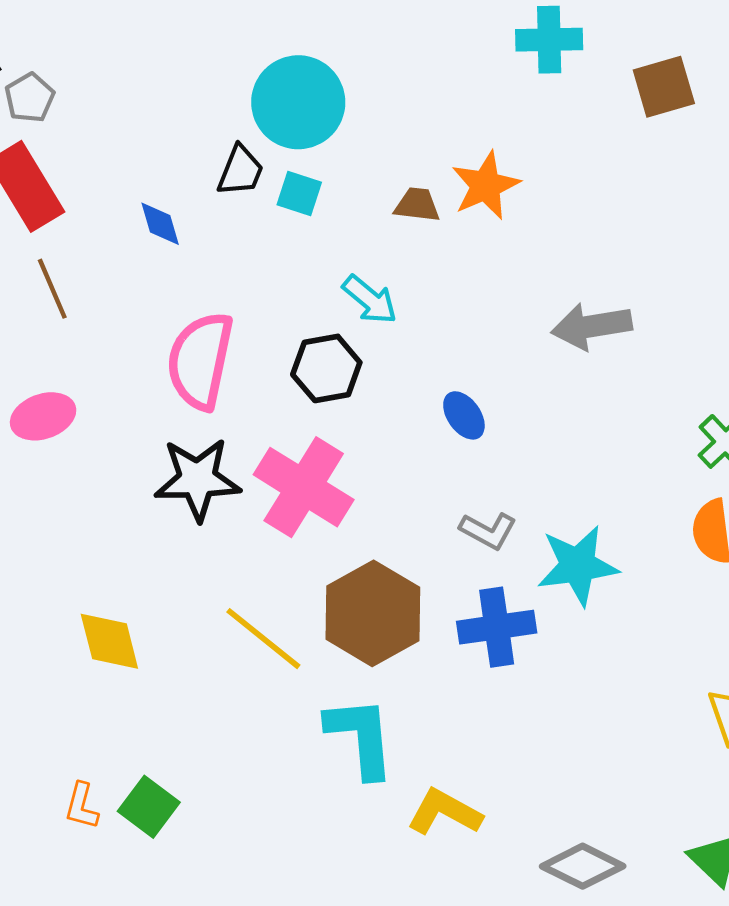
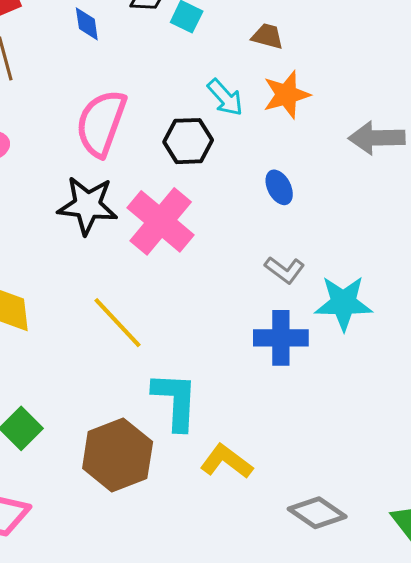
orange star: (486, 186) -> (286, 95), moved
brown hexagon: (373, 613) -> (118, 455), moved

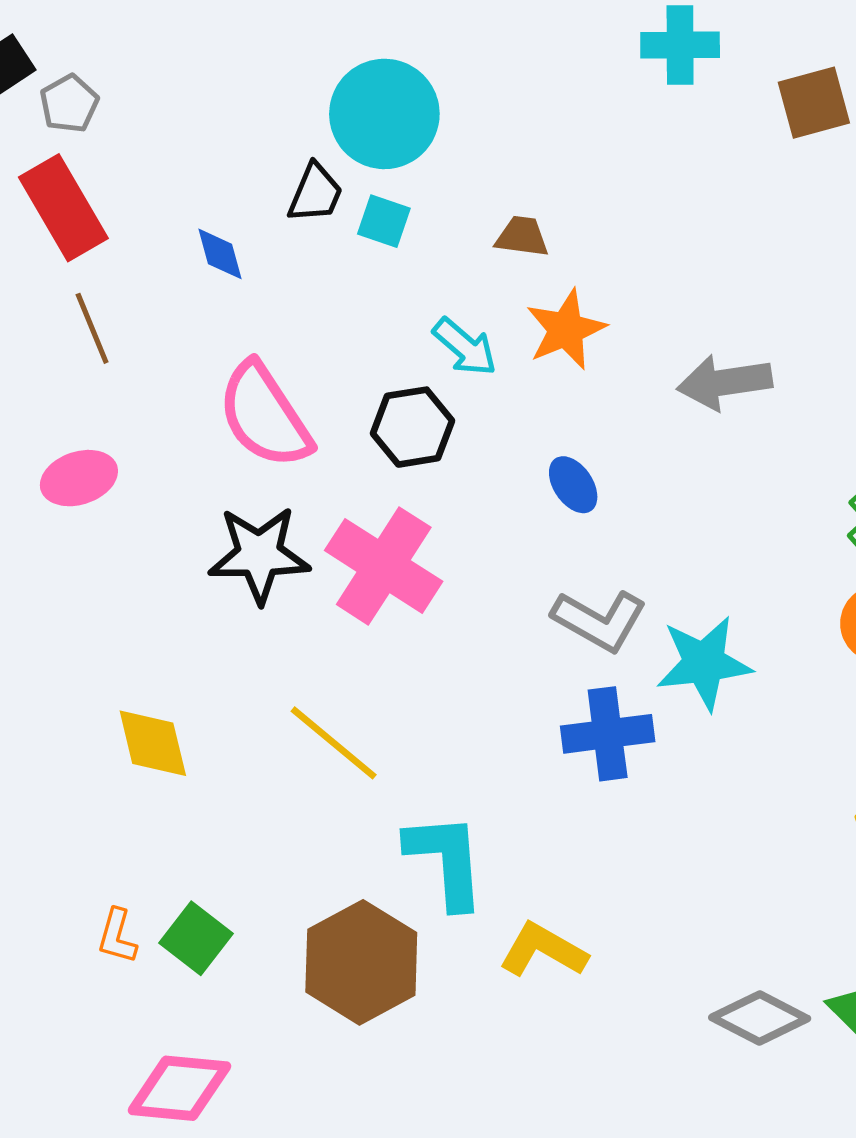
pink semicircle: (101, 123) -> (265, 415), turned -46
gray L-shape: (285, 270) -> (599, 620), size x1.4
gray diamond: (317, 513) -> (760, 1018), moved

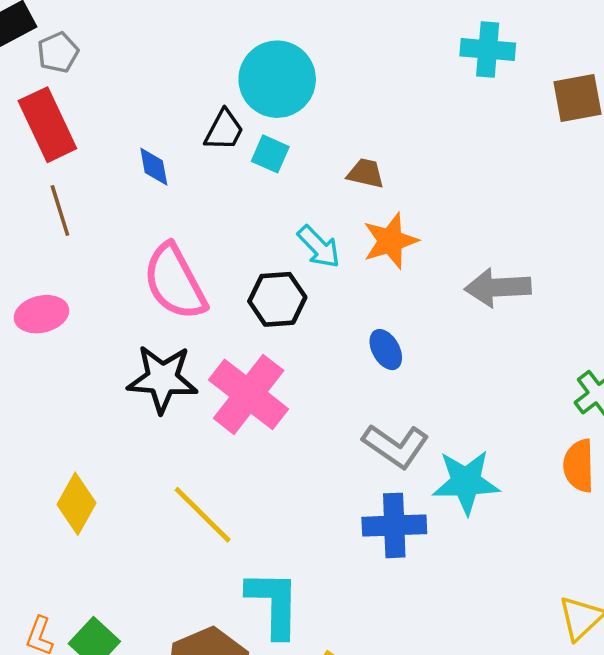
yellow diamond: (153, 743) -> (77, 504), turned 38

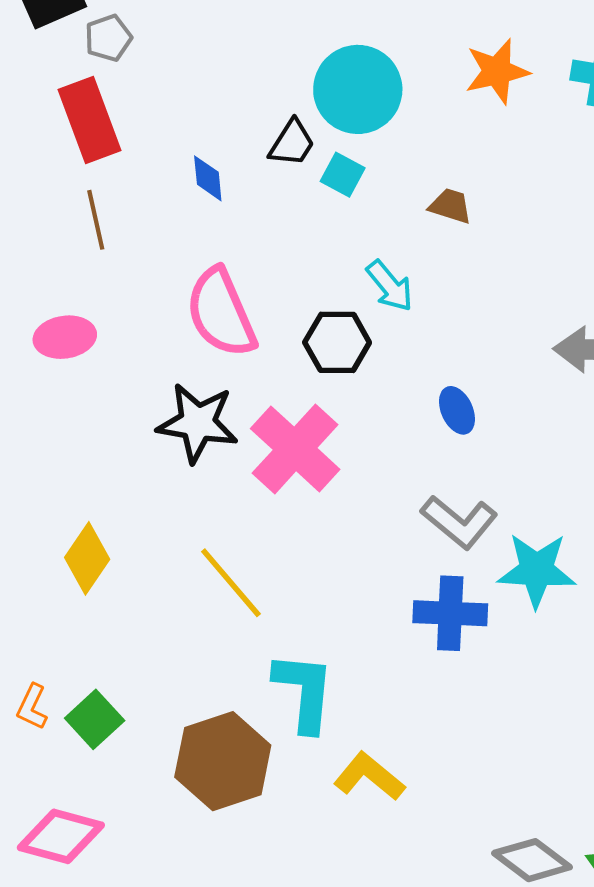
orange star: (390, 241) -> (497, 71), moved

